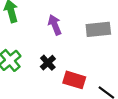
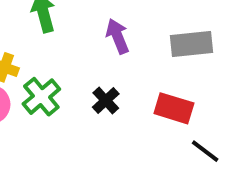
red rectangle: (74, 80) -> (174, 108), moved

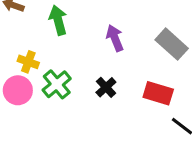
gray rectangle: (191, 44) -> (172, 44), turned 48

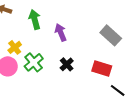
purple arrow: (115, 38) -> (61, 32), moved
yellow cross: (28, 62) -> (15, 47), turned 32

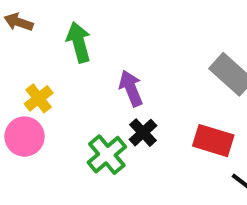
purple arrow: (61, 32) -> (131, 88), moved
green cross: (34, 62) -> (107, 155), moved

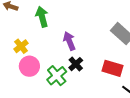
pink circle: (25, 137) -> (29, 66), moved

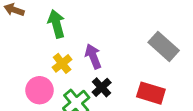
yellow cross: (21, 46) -> (62, 63), moved

